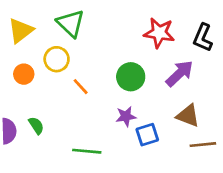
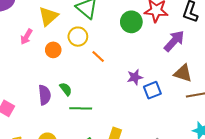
green circle: (131, 77) -> (131, 22), moved
green line: (87, 151) -> (81, 108), moved

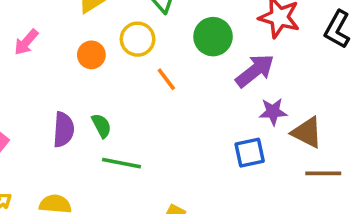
green circle: (131, 22) -> (213, 37), moved
pink arrow: (26, 37) -> (26, 42), moved
purple arrow: (174, 41) -> (255, 71), moved
purple star: (135, 77) -> (273, 112), moved

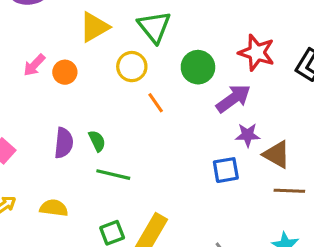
orange circle: (91, 55) -> (65, 72), moved

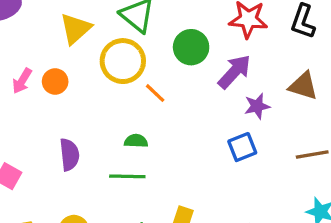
yellow circle: (132, 67) -> (123, 61), size x1.4
green semicircle: (97, 141) -> (136, 141), moved, turned -50
brown triangle: (277, 154) -> (303, 86), moved

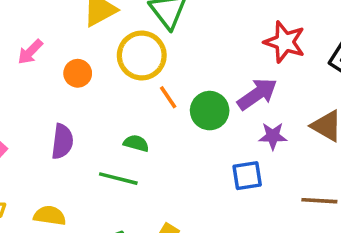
green circle: (191, 47) -> (210, 111), moved
orange circle: (55, 81) -> (78, 73), moved

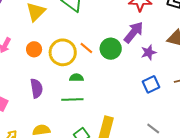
yellow circle: (142, 55) -> (63, 52), moved
blue square: (247, 176) -> (151, 84), moved

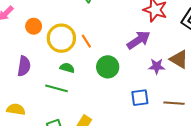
green circle: (111, 49) -> (108, 67), moved
purple star: (149, 52) -> (157, 66), moved

